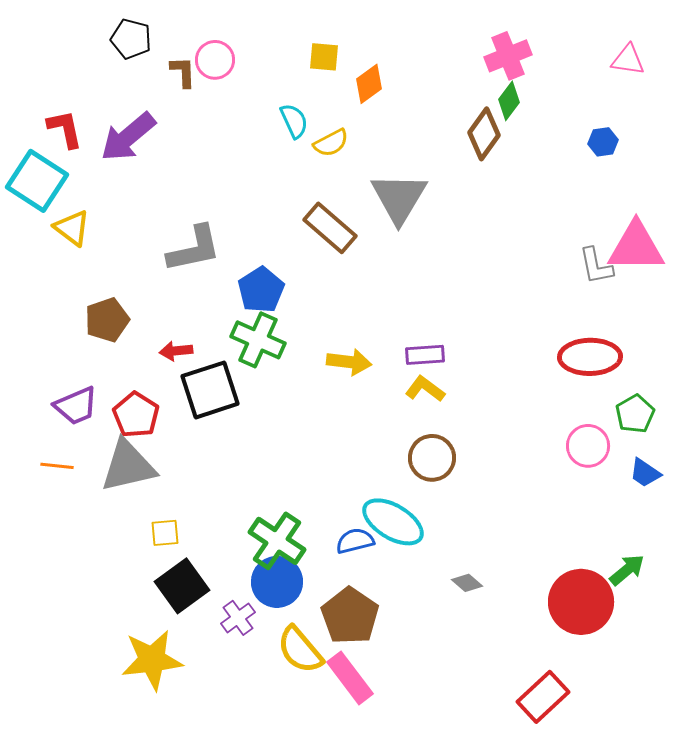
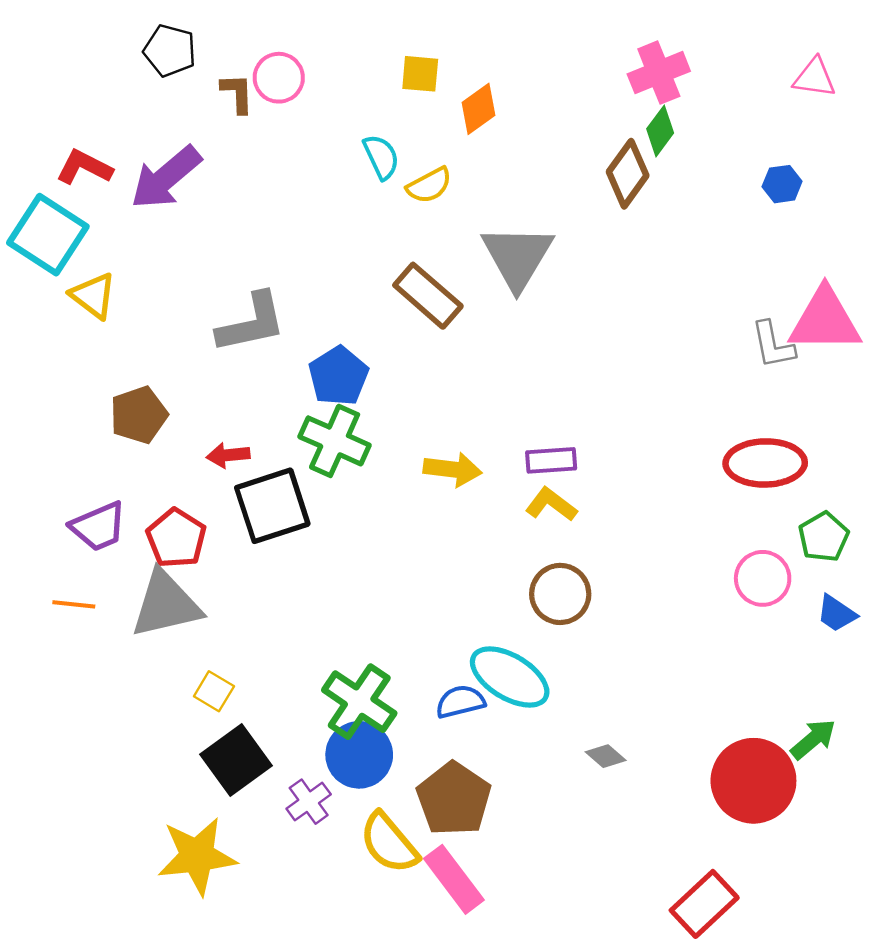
red L-shape: (65, 129) -> (84, 167), turned -51
yellow square: (165, 533) -> (214, 691), turned 36

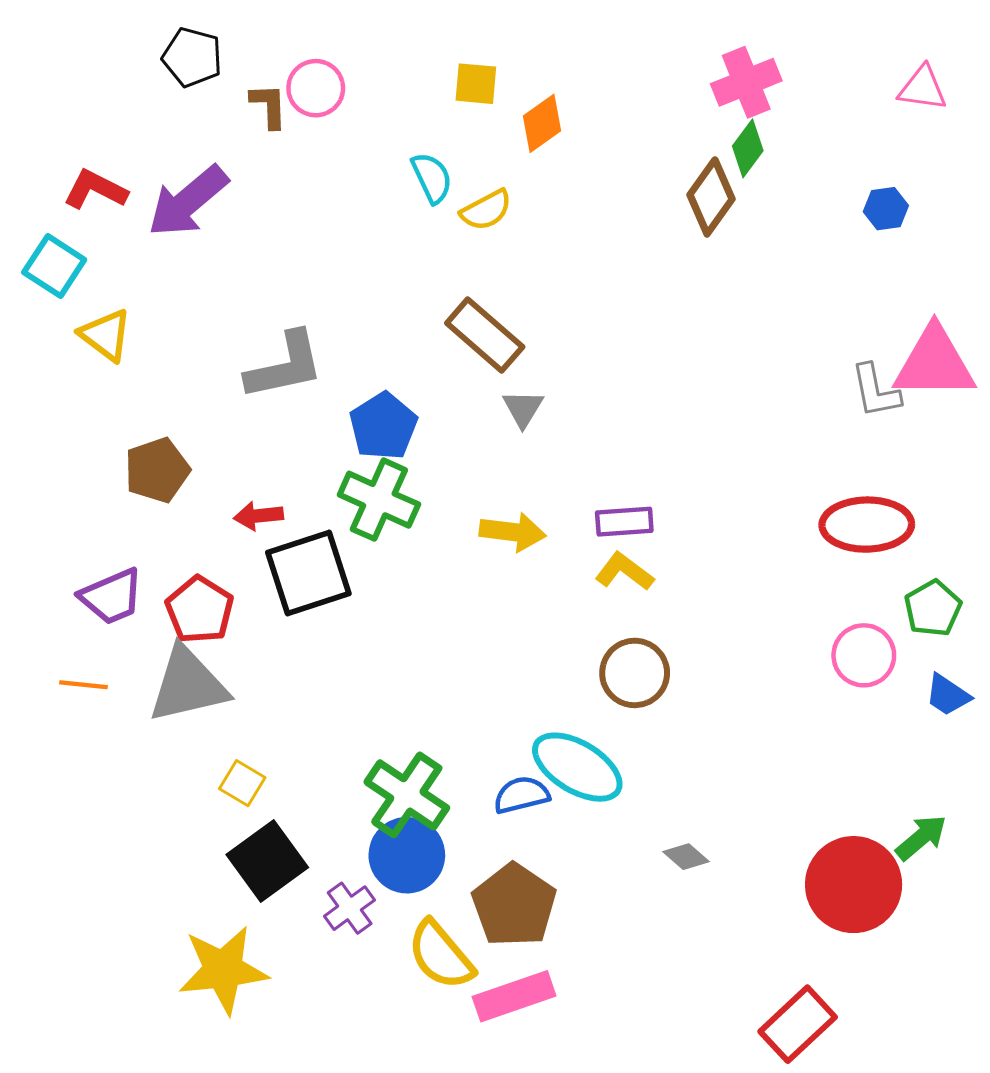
cyan square: (48, 235) -> (54, 266), size x0.7
gray triangle: (517, 257) -> (523, 408), moved, size x0.5
pink rectangle: (454, 879) -> (514, 996), turned -72

